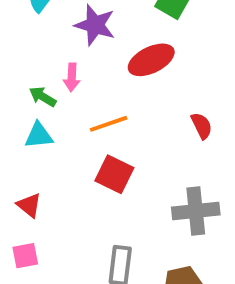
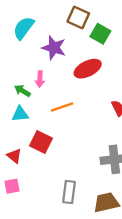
red square: (114, 174) -> (41, 142), moved

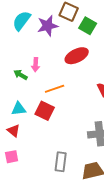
purple star: (54, 48) -> (48, 26), moved, turned -30
cyan triangle: (20, 114) -> (19, 109), moved
red square: (41, 142) -> (45, 111), moved

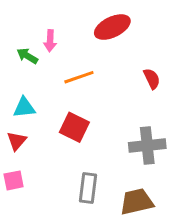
red square: (45, 111) -> (74, 127), moved
red triangle: (14, 131) -> (17, 141), turned 32

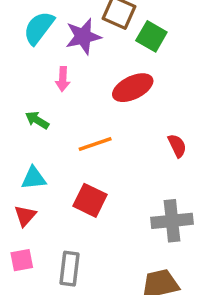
pink arrow: (50, 41) -> (63, 79), moved
gray rectangle: (88, 188) -> (70, 269), moved

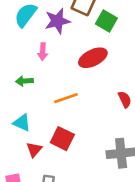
green arrow: (37, 120) -> (24, 81), turned -35
cyan triangle: (34, 178) -> (22, 123), turned 30
red triangle: (25, 216) -> (34, 150), moved

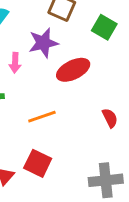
purple star: (57, 21) -> (43, 43), moved
green square: (106, 21) -> (104, 27), moved

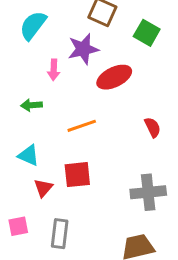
red square: (38, 163) -> (77, 175), turned -32

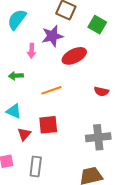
red semicircle: (153, 127) -> (101, 91), turned 128

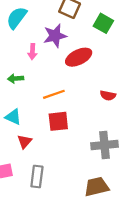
red square: (48, 125) -> (58, 121), moved

